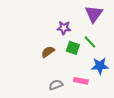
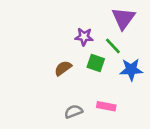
green line: (90, 42) -> (113, 46), moved
blue star: (100, 66) -> (131, 70), moved

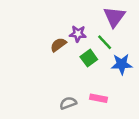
green square: (96, 63) -> (89, 58), turned 35
brown semicircle: (63, 68) -> (58, 45), moved

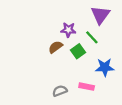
brown semicircle: (58, 45) -> (55, 47), moved
blue star: (122, 64) -> (105, 67), moved

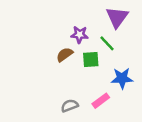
green square: (78, 51) -> (91, 60), turned 32
pink rectangle: (87, 87) -> (101, 101), turned -48

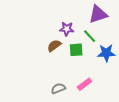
purple triangle: (117, 17) -> (98, 14), turned 36
blue star: (122, 78) -> (106, 53), moved

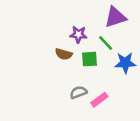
brown semicircle: (54, 46) -> (64, 54), turned -128
gray semicircle: (58, 88) -> (78, 92), moved

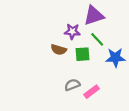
purple triangle: (115, 17) -> (94, 16), moved

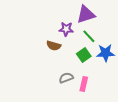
green square: (82, 54) -> (84, 55), moved, turned -32
pink rectangle: (92, 92) -> (84, 84), turned -40

